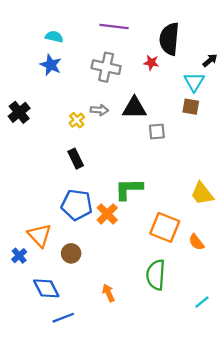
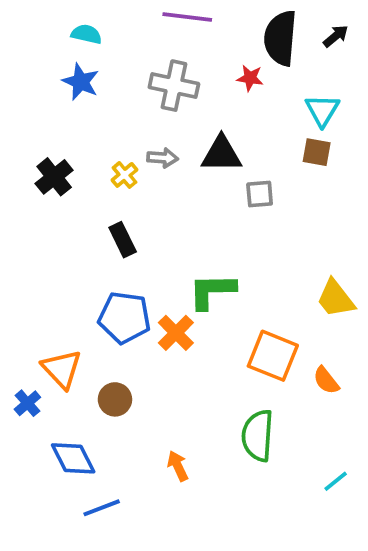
black arrow: (210, 60) -> (336, 36), moved
black cross: (19, 112) -> (54, 177), moved

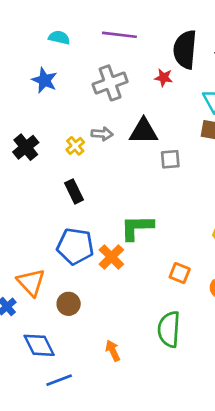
cyan semicircle: (86, 34) -> (59, 37), moved
gray cross: (174, 86) -> (110, 83), turned -32
orange square: (273, 356) -> (180, 273), size x0.6

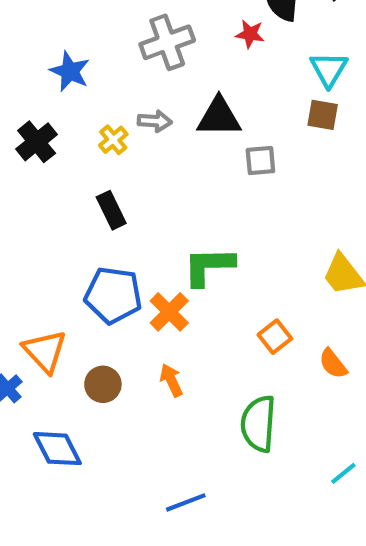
blue star: (44, 80) -> (70, 71), moved
orange square: (180, 273) -> (275, 337), turned 30
orange arrow: (113, 351) -> (171, 380), moved
blue line: (59, 380) -> (186, 502), moved

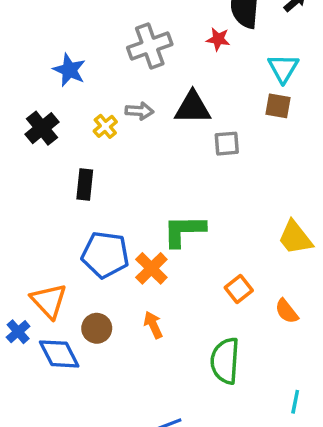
black rectangle: (111, 210) -> (85, 185), moved, turned 32
blue diamond: (57, 449) -> (59, 354), moved
cyan line: (343, 473) -> (295, 402), turned -40

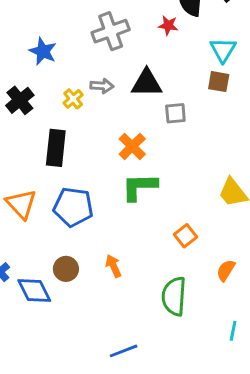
black rectangle: (85, 185) -> (56, 148), size x1.4
orange cross: (151, 268) -> (132, 146), moved
orange triangle: (49, 301) -> (21, 204), moved
orange semicircle: (287, 311) -> (226, 270), moved, turned 70

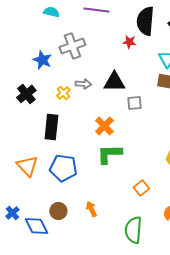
gray cross: (111, 31) -> (72, 46), moved

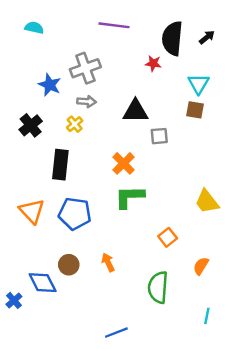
cyan semicircle: (51, 12) -> (34, 28), moved
gray arrow: (83, 84) -> (87, 102), moved
blue cross: (12, 213) -> (14, 300), moved

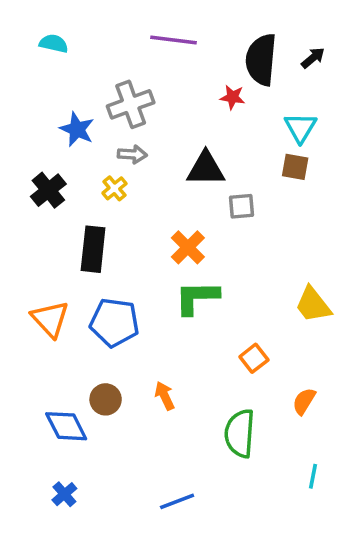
blue cross: (14, 300) -> (64, 494), moved

